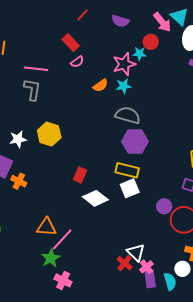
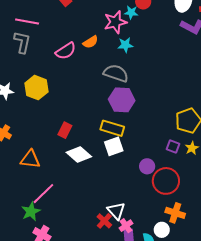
pink semicircle: (77, 62) -> (66, 51), moved, size x1.5
cyan star: (124, 86) -> (125, 45), moved
orange triangle: (47, 227) -> (30, 159), moved

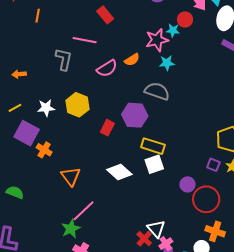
pink line: (27, 22) -> (85, 40), moved
purple hexagon: (122, 100) -> (135, 115), moved
red rectangle: (65, 130) -> (107, 128), moved
orange triangle: (30, 159) -> (71, 176), turned 45

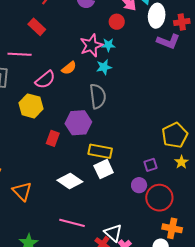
cyan star: (173, 30) -> (108, 45), moved
gray semicircle: (157, 91) -> (98, 96), turned 70
yellow hexagon: (77, 105) -> (31, 106), moved
purple square: (213, 165) -> (151, 165), moved, turned -32
pink line: (84, 211) -> (72, 223), moved, turned 65

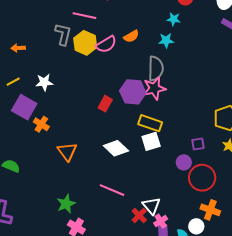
pink star: (91, 45) -> (154, 88), moved
yellow hexagon: (31, 106) -> (85, 43), moved

